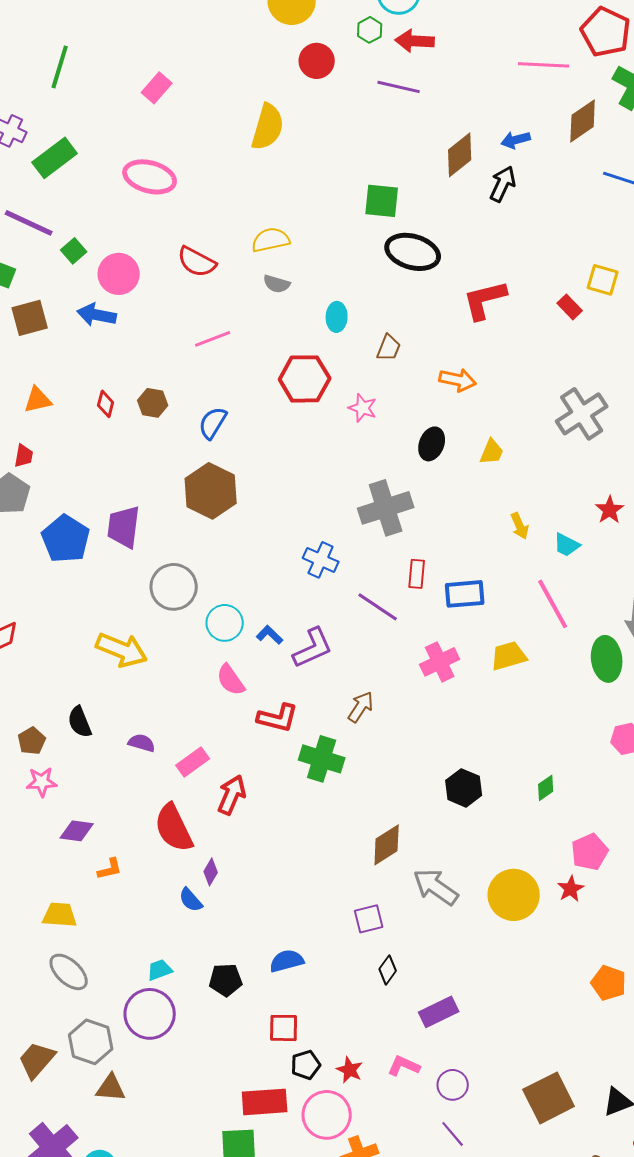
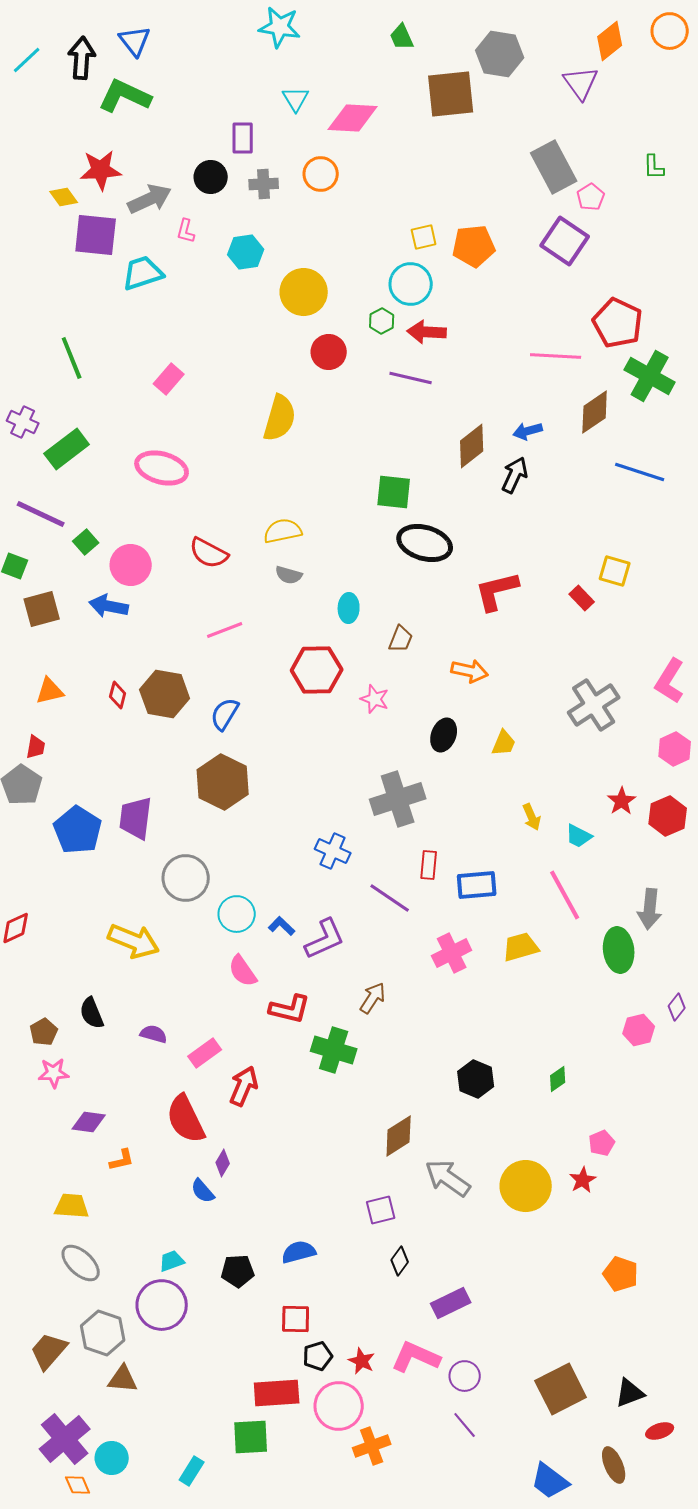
green line: (60, 67) -> (72, 358), turned -39
brown hexagon: (153, 403) -> (165, 694), size x1.6
pink pentagon: (590, 852) -> (602, 1143), size x0.7
pink L-shape: (404, 1066) -> (416, 1357), size x1.5

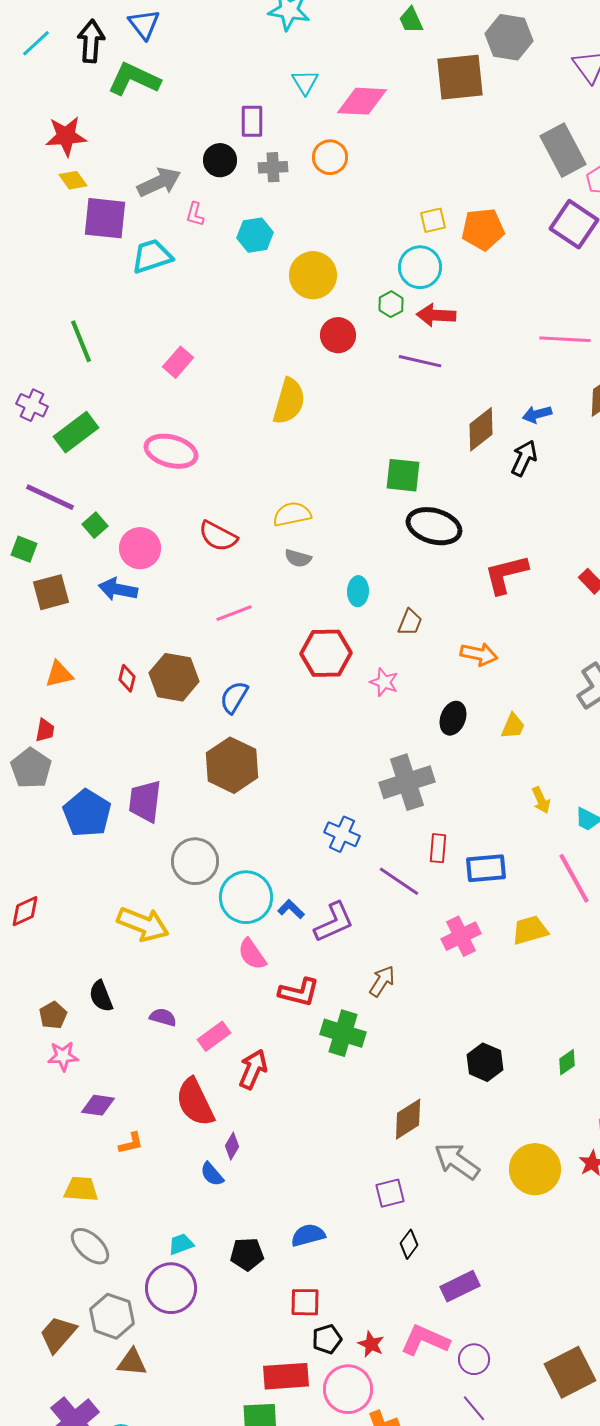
red star: (101, 170) -> (66, 136), moved
cyan circle: (237, 914) -> (246, 897), size x1.4

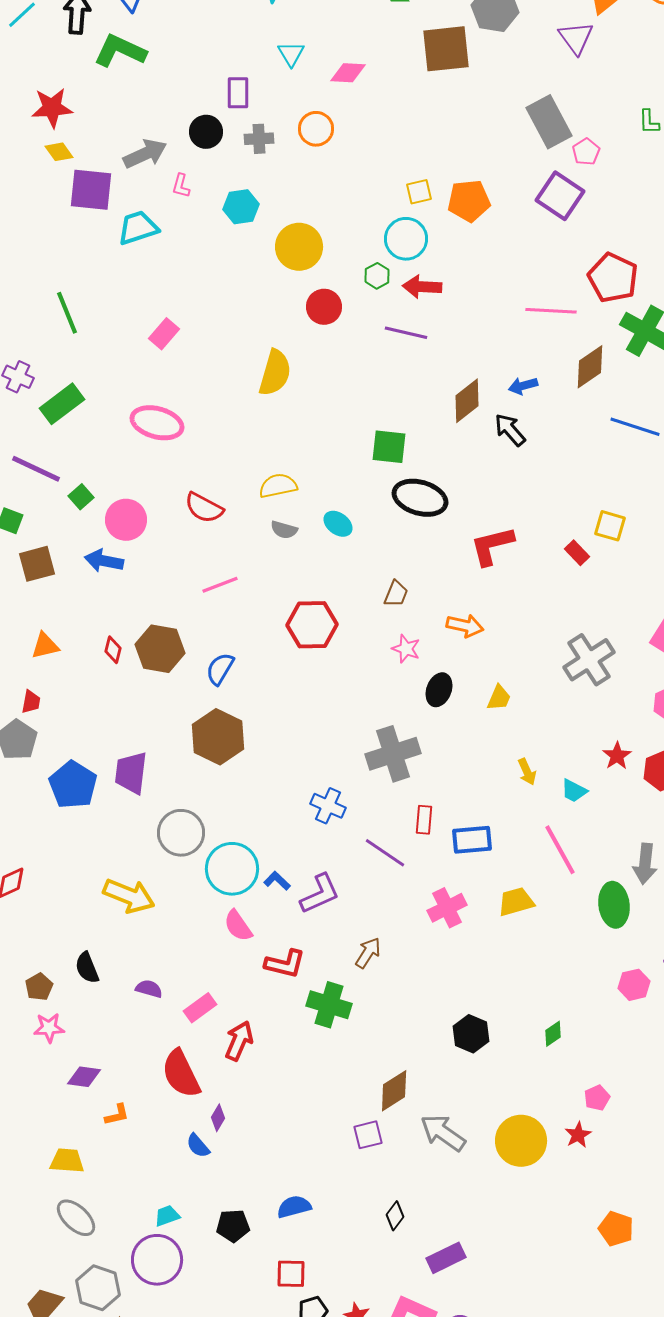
pink diamond: (362, 101) -> (348, 73), size x0.7
black arrow: (524, 458) -> (510, 430), turned -66
cyan ellipse: (358, 591) -> (338, 524), moved, turned -56
pink star: (384, 682) -> (406, 649), moved
purple square: (390, 1193) -> (368, 1135), moved

